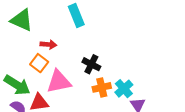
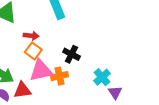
orange square: (39, 63) -> (33, 51), moved
orange cross: (102, 87) -> (59, 76), moved

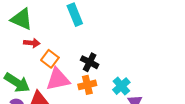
red arrow: (31, 36) -> (32, 43), moved
orange cross: (59, 76) -> (87, 85), moved

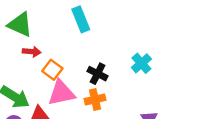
cyan cross: (121, 86) -> (141, 63), moved

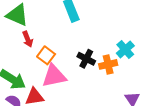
red arrow: (32, 52) -> (28, 39), turned 63
orange cross: (95, 99) -> (108, 64), moved

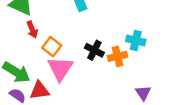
cyan cross: (125, 50) -> (136, 41), turned -36
pink triangle: (54, 76) -> (60, 69), turned -45

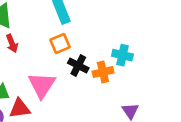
orange square: (52, 47) -> (60, 43), moved, turned 30

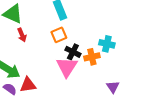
pink triangle: (42, 85) -> (67, 67), moved

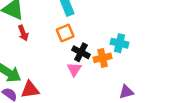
pink triangle: (67, 67) -> (74, 69), size x0.6
purple triangle: (113, 87) -> (126, 92), turned 48

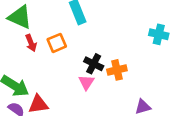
orange square: (65, 33) -> (57, 43), moved
cyan cross: (119, 43) -> (159, 34), moved

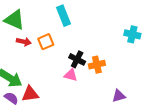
red arrow: (31, 43) -> (24, 42), turned -56
pink triangle: (86, 82) -> (71, 75), turned -48

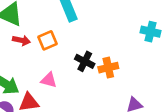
pink triangle: (71, 75) -> (49, 80), moved

